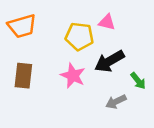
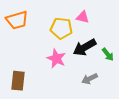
brown rectangle: (23, 76) -> (18, 81), moved
green arrow: (138, 81) -> (108, 54), moved

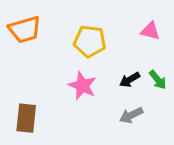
pink triangle: (83, 17) -> (150, 31), moved
black arrow: (85, 47) -> (130, 80), moved, size x0.6

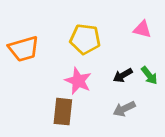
orange trapezoid: (25, 29) -> (24, 49), moved
brown rectangle: (26, 118) -> (63, 112), moved

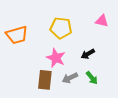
green arrow: (149, 75) -> (92, 78), moved
gray arrow: (124, 109) -> (70, 78), moved

